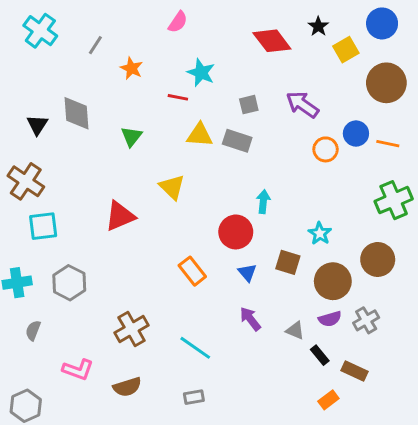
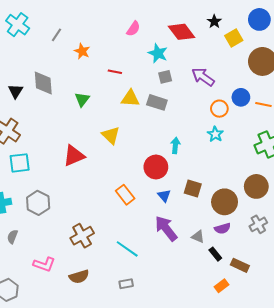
pink semicircle: (178, 22) -> (133, 29), moved
cyan star: (201, 73) -> (158, 53), moved
cyan star: (320, 233) -> (215, 134), moved
purple arrow: (250, 319) -> (166, 228), size x1.5
gray cross: (366, 320) -> (258, 224), moved

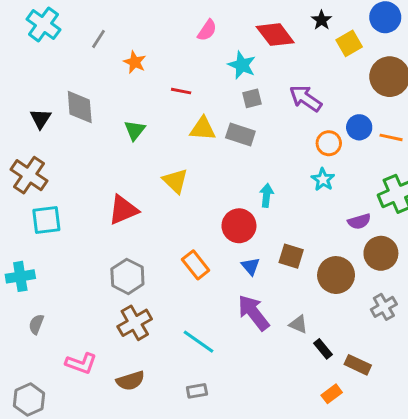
gray hexagon: (38, 203) -> (127, 276), moved
purple semicircle: (222, 228) -> (359, 221), moved

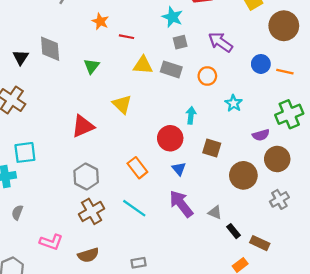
orange star: (135, 62) -> (100, 21), moved
orange circle: (329, 143) -> (207, 76), moved
cyan square: (46, 220) -> (25, 152), moved
brown square: (291, 256) -> (212, 148), moved
cyan line: (198, 342) -> (134, 208), moved

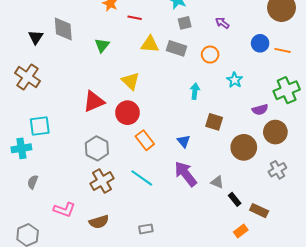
purple arrow: (220, 42) -> (222, 23), size x0.6
red circle: (170, 138) -> (127, 113), moved

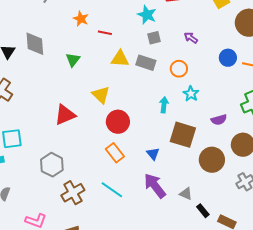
cyan star: (235, 80) -> (191, 94), moved
purple semicircle: (260, 110) -> (219, 120), moved
red circle: (127, 113) -> (118, 122), moved
brown square: (214, 122) -> (183, 135), size x1.5
gray hexagon: (97, 148) -> (52, 165), moved

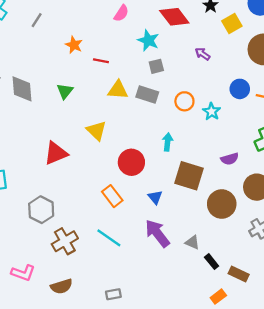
purple arrow: (191, 38) -> (203, 54), moved
gray diamond: (35, 44) -> (22, 89), moved
cyan star: (191, 94) -> (212, 111), moved
red circle: (118, 122) -> (131, 162), moved

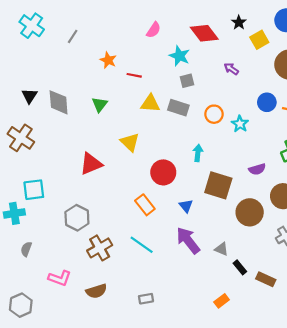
orange rectangle: (218, 297) -> (222, 301), moved

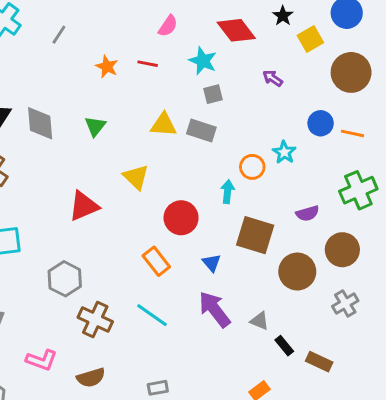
red line: (134, 75) -> (148, 64), moved
orange circle: (214, 114) -> (252, 167), moved
brown cross: (100, 248) -> (95, 319), turned -35

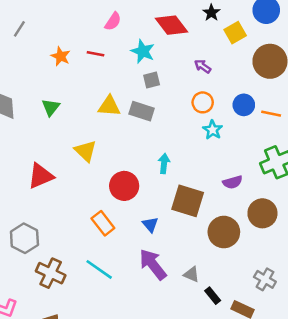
orange circle: (252, 167) -> (203, 102), moved
gray cross: (345, 303) -> (265, 279), moved, turned -30

